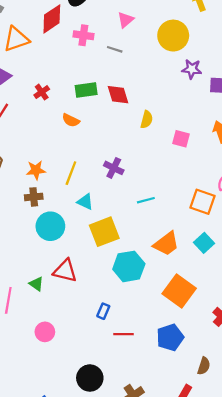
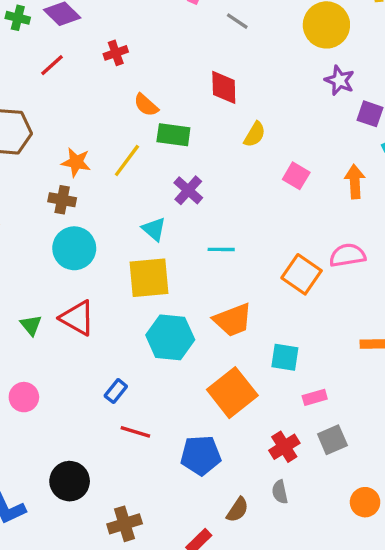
green rectangle: (86, 90) -> (173, 135), moved
yellow line: (71, 173) -> (127, 161), moved
cyan triangle: (85, 202) -> (154, 229), moved
cyan square: (204, 243) -> (285, 357), moved, turned 36

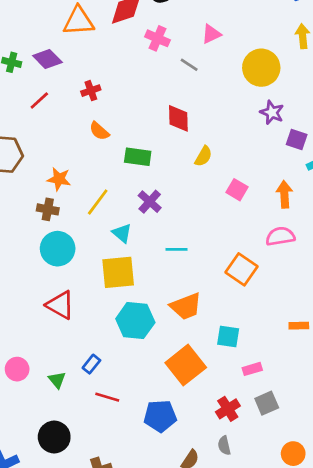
orange semicircle: (146, 105) -> (99, 131), moved
yellow line: (127, 161) -> (98, 202), moved
pink semicircle: (347, 255) -> (280, 236), moved
green triangle: (31, 325) -> (57, 380), moved

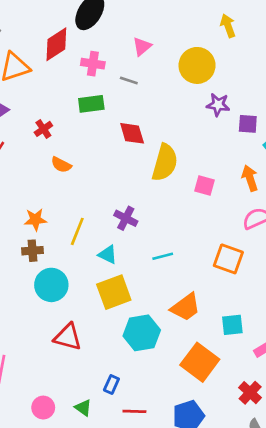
yellow semicircle: (203, 156) -> (165, 163), size x1.8
green rectangle: (138, 157) -> (91, 104), moved

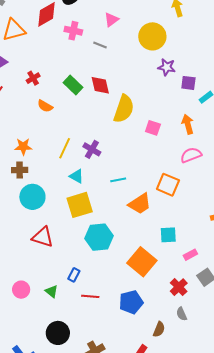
green rectangle: (91, 104) -> (73, 85), moved, turned 48
yellow line: (77, 231) -> (65, 148), moved
orange trapezoid: (186, 307) -> (140, 204), moved

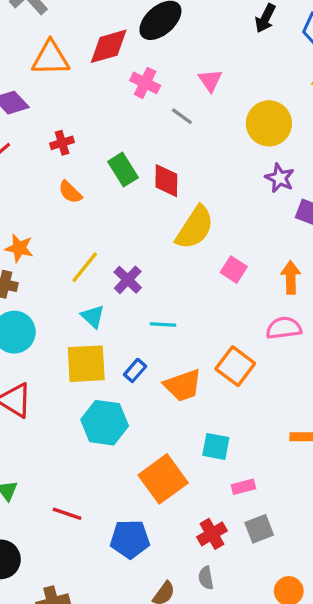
pink triangle: (111, 20) -> (210, 80), turned -42
cyan line: (118, 180) -> (163, 325), moved
blue rectangle: (74, 275) -> (135, 370), moved

